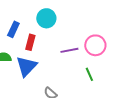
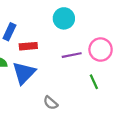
cyan circle: (46, 18) -> (64, 18), moved
red rectangle: (30, 42) -> (28, 46), turned 70

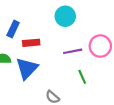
green line: (94, 82) -> (82, 77), moved

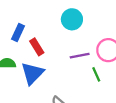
red rectangle: (31, 43) -> (37, 47), turned 63
green line: (82, 77) -> (96, 74), moved

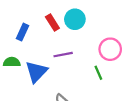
red rectangle: (37, 47) -> (52, 22), moved
purple line: (80, 56) -> (63, 55), moved

